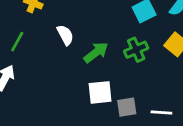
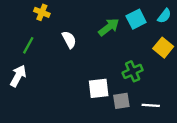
green cross: (136, 50) -> (133, 71), moved
green arrow: (96, 52) -> (109, 27), moved

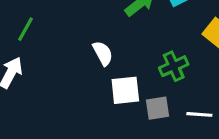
white semicircle: (69, 40) -> (103, 53), moved

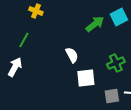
gray square: (158, 108) -> (112, 96), moved

